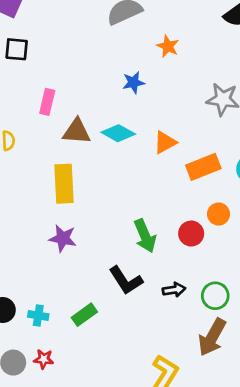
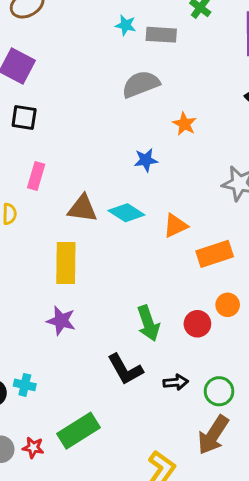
pink rectangle: (47, 102) -> (36, 176), moved
green rectangle: (84, 315) -> (79, 431), moved, size x1.5
cyan cross: (38, 316) -> (25, 385), moved

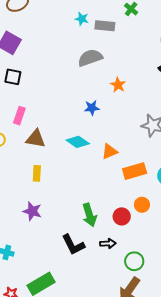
brown triangle: (82, 208) -> (36, 139), moved
yellow rectangle: (66, 263) -> (37, 173), size x0.6
black arrow: (176, 382) -> (108, 244), moved

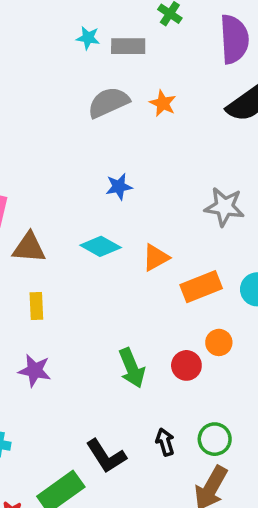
orange star: (118, 85) -> (163, 103), moved
black arrow: (108, 244) -> (165, 442), moved, turned -98
black L-shape: (73, 245) -> (106, 456), moved

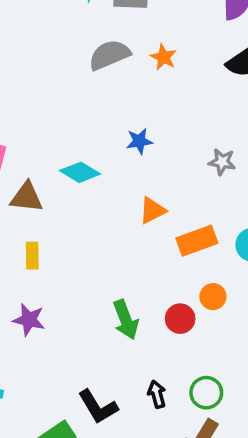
blue star: (119, 187) -> (139, 141), moved
gray star: (224, 207) -> (222, 162), size x0.7
cyan diamond: (101, 246) -> (80, 172), moved

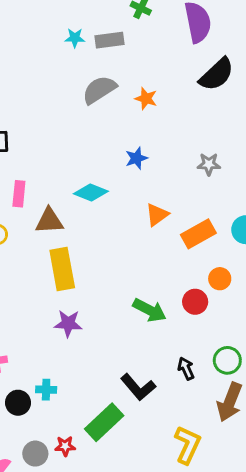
orange star: (163, 57) -> (146, 99), moved
yellow rectangle: (32, 256) -> (62, 269), size x1.8
green arrow: (126, 320) -> (150, 310), turned -32

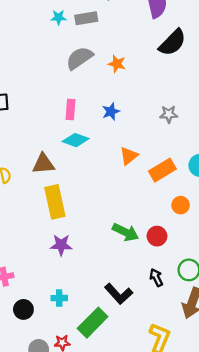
pink rectangle: (19, 194) -> (70, 110), moved
red circle: (195, 302) -> (157, 236), moved
cyan cross: (46, 390) -> (59, 298), moved

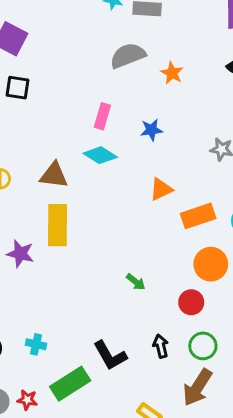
orange circle: (181, 205) -> (211, 264), size x1.5
green arrow: (126, 232) -> (136, 282), size x0.6
red circle: (157, 236) -> (191, 302), moved
purple star: (61, 245) -> (20, 254), moved

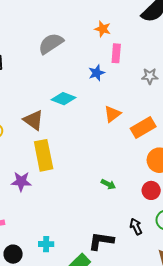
gray semicircle: (128, 56) -> (51, 44), moved
pink rectangle: (102, 116) -> (116, 53), moved
brown triangle: (54, 175) -> (33, 120), turned 40
black L-shape: (110, 356) -> (101, 241), turned 140

